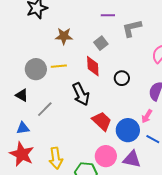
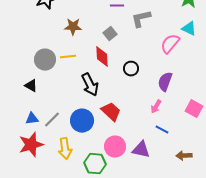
gray line: (45, 109) -> (52, 120), moved
blue circle: (128, 130) -> (82, 121), moved
red star: (22, 154) -> (31, 145), turned 30

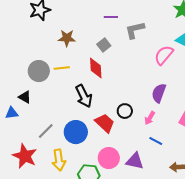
black circle: (131, 69) -> (125, 111), moved
blue triangle: (32, 119) -> (12, 113), moved
red star: (31, 145) -> (25, 156), turned -30

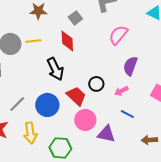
pink semicircle: (164, 55) -> (118, 35), moved
pink arrow: (150, 118) -> (121, 91), turned 32
pink circle: (109, 158) -> (85, 120), moved

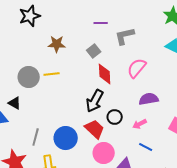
red diamond: (67, 41) -> (105, 74), moved
purple semicircle: (130, 66) -> (149, 99), turned 60
black arrow: (55, 69) -> (95, 101), moved, turned 55
gray line: (17, 104) -> (36, 137), turned -30

